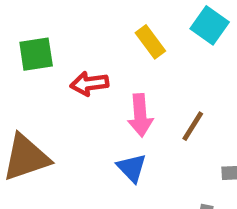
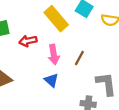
yellow rectangle: (150, 42) -> (56, 19), size x1.6

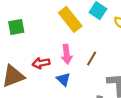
red arrow: (28, 41) -> (41, 63), moved

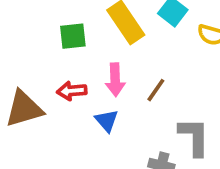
green square: (16, 27) -> (73, 36), moved

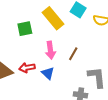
red arrow: (72, 91) -> (27, 68), moved

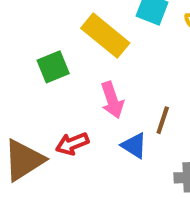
brown line: (73, 54) -> (163, 120), moved
blue triangle: (48, 73) -> (134, 146), moved

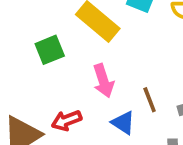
brown line: (163, 120) -> (150, 100), turned -40

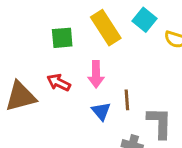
red arrow: (66, 120) -> (59, 82), moved, turned 30

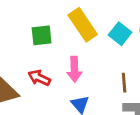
cyan square: (145, 20) -> (120, 34), moved
brown line: (127, 100) -> (124, 83), moved

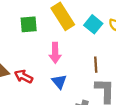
red arrow: (39, 78) -> (24, 76), moved

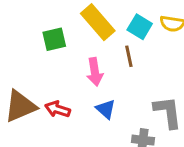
brown line: (96, 65) -> (129, 56), moved

